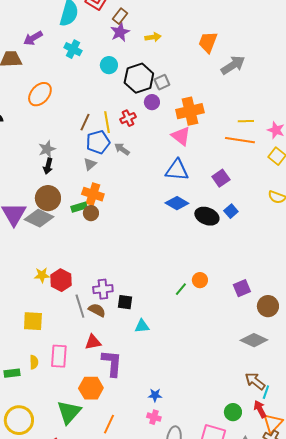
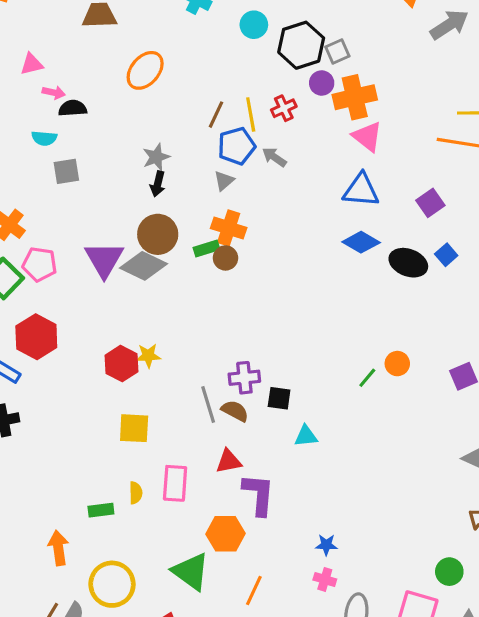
orange cross: (190, 111) -> (355, 97), moved
red hexagon: (61, 280) -> (121, 364), moved
green triangle: (69, 412) -> (191, 572), turned -36

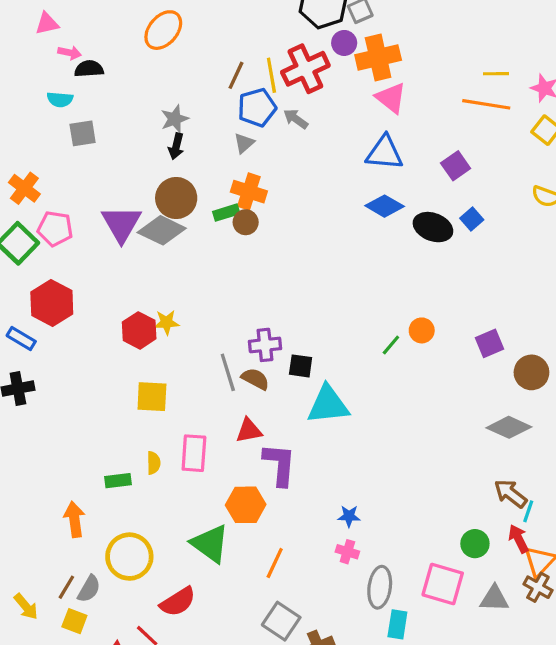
red cross: (284, 108) -> (305, 69), size x1.8
cyan triangle: (306, 436) -> (328, 405), size x1.8

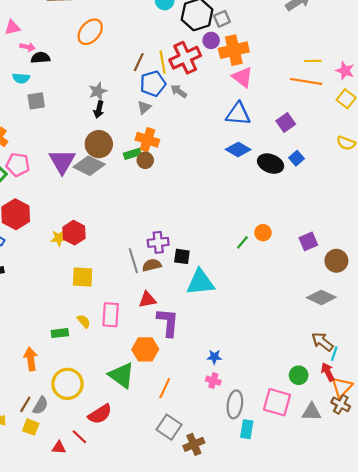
yellow star: (167, 322) -> (59, 238), moved
brown semicircle: (255, 379) -> (152, 265), turned -42
yellow semicircle: (154, 463) -> (84, 321), turned -40

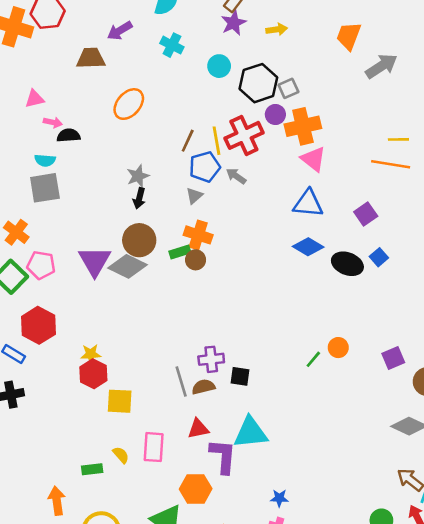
gray square: (36, 101) -> (45, 188), moved, size x1.4
red hexagon: (74, 233) -> (93, 374), moved
cyan triangle: (200, 282) -> (251, 433), moved

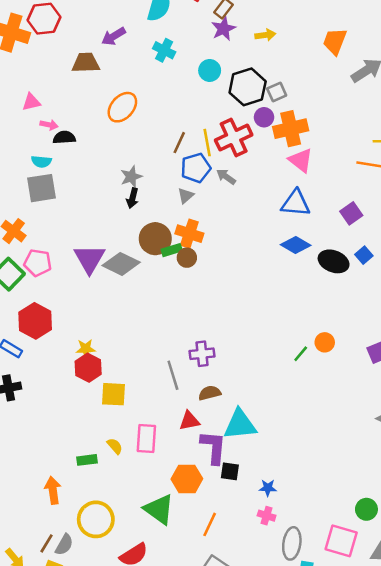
brown circle: (139, 240) -> (155, 239), moved
black square: (240, 376) -> (230, 471), moved
brown semicircle: (203, 387) -> (210, 393), moved

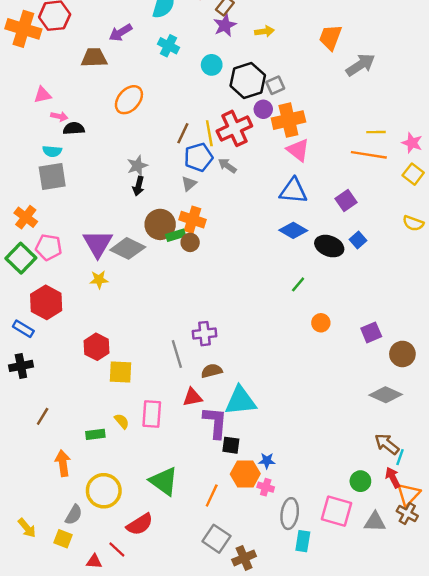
yellow star: (86, 349) -> (99, 280), moved
green line: (301, 354) -> (298, 284), moved
orange hexagon: (187, 479) -> (245, 474), moved
brown line: (46, 543) -> (43, 416), moved

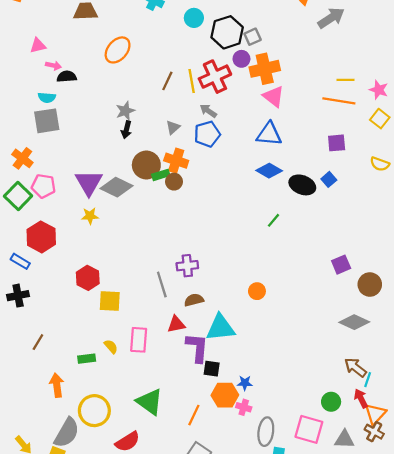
blue pentagon: (198, 157) -> (207, 134), moved
purple square: (346, 200) -> (337, 143), moved, turned 30
orange circle: (321, 323) -> (257, 291), moved
gray semicircle: (74, 515) -> (67, 433), size x1.6

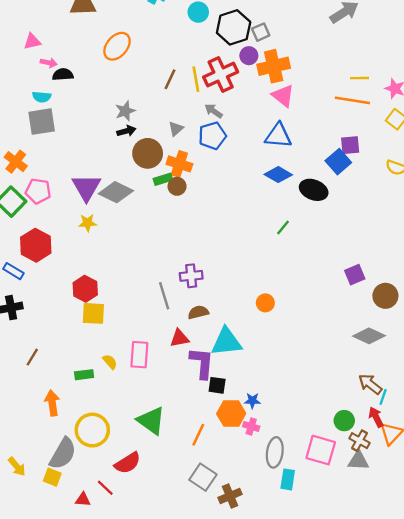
black arrow: (126, 130) -> (126, 131), turned -119
brown circle: (146, 165) -> (148, 153), moved
blue square: (329, 179) -> (338, 162), moved, size x1.5
yellow square: (110, 301) -> (93, 313), moved
brown cross: (374, 432) -> (360, 441), moved

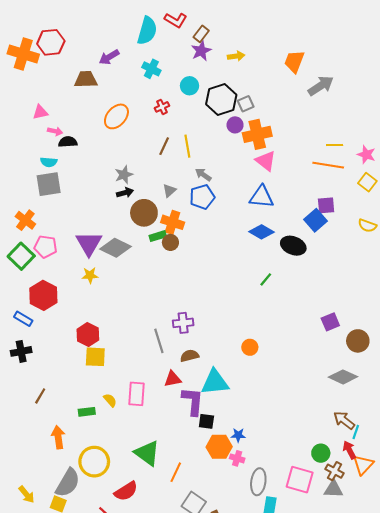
red cross: (221, 74) -> (162, 107), moved, size x0.5
orange line: (198, 435) -> (176, 472), moved

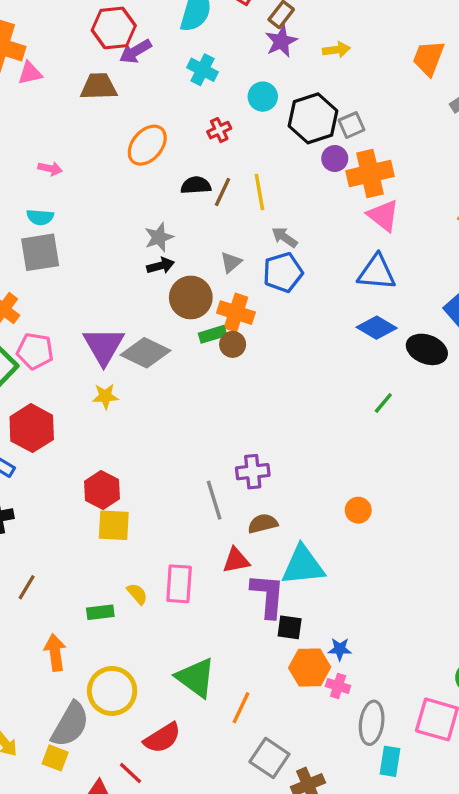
red hexagon: (51, 42) -> (114, 28), moved
pink triangle: (40, 112) -> (30, 73), moved
black semicircle: (68, 142) -> (196, 185), moved

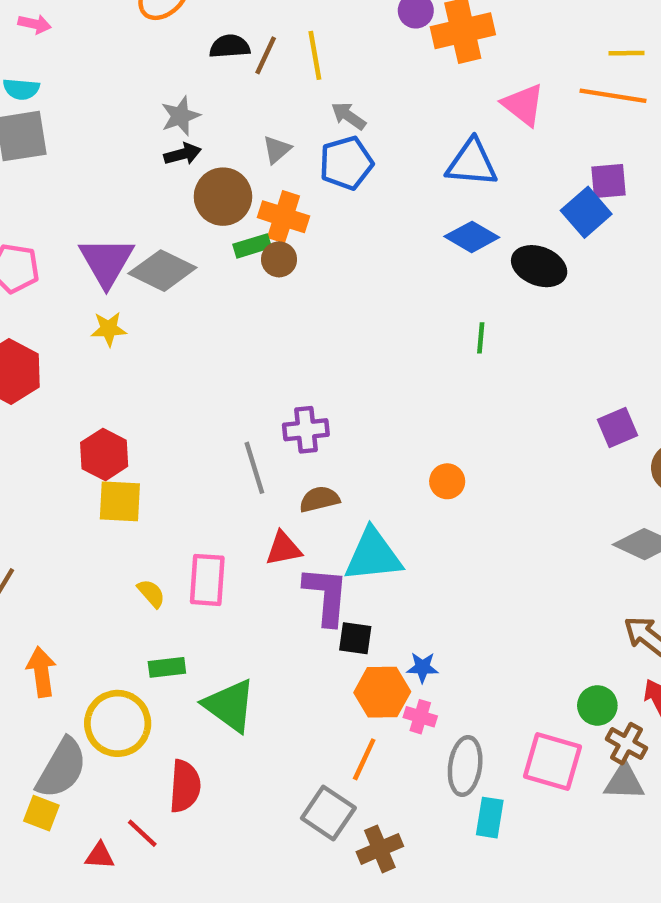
pink triangle: (383, 215) -> (523, 105), moved
green line: (383, 403) -> (481, 338), turned -35
green rectangle: (100, 612) -> (167, 667), moved
orange line: (241, 708) -> (364, 759), moved
red semicircle: (162, 738) -> (185, 786), turned -54

